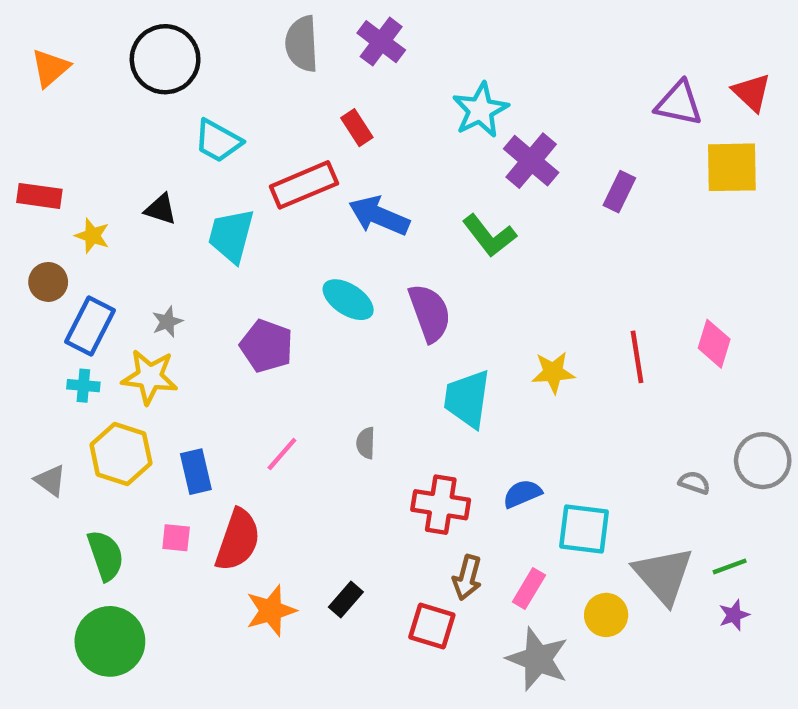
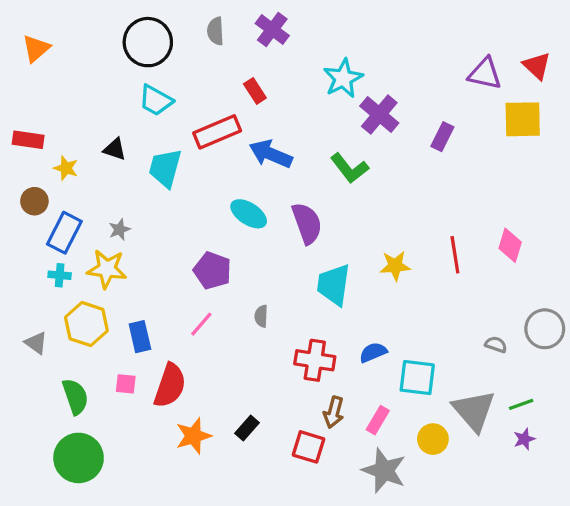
gray semicircle: (302, 44) -> (216, 31), size x0.7
black circle: (165, 59) -> (148, 42), moved
purple pentagon: (266, 346) -> (212, 270), moved

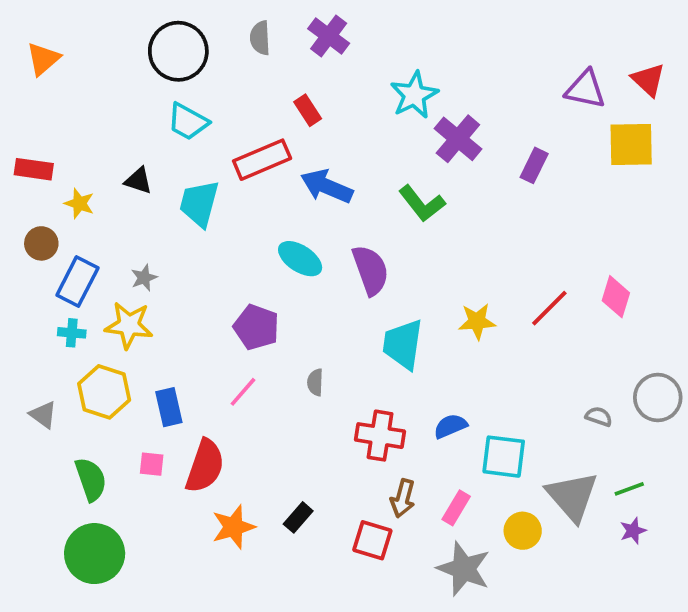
red line: (455, 255) -> (549, 308), turned 54

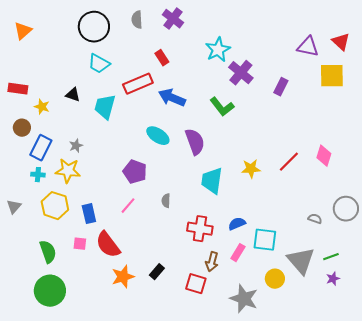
gray triangle: (43, 415) -> (14, 207), moved, turned 35
red semicircle: (205, 466) -> (108, 245), turned 124
pink rectangle: (456, 508) -> (238, 253), moved

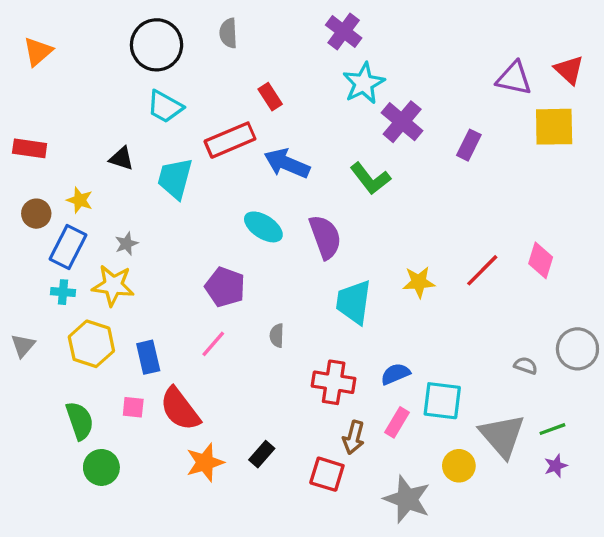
purple cross: (173, 19) -> (344, 31), moved
yellow star: (42, 107) -> (80, 200), moved
green circle: (50, 291) -> (101, 467), moved, size x0.7

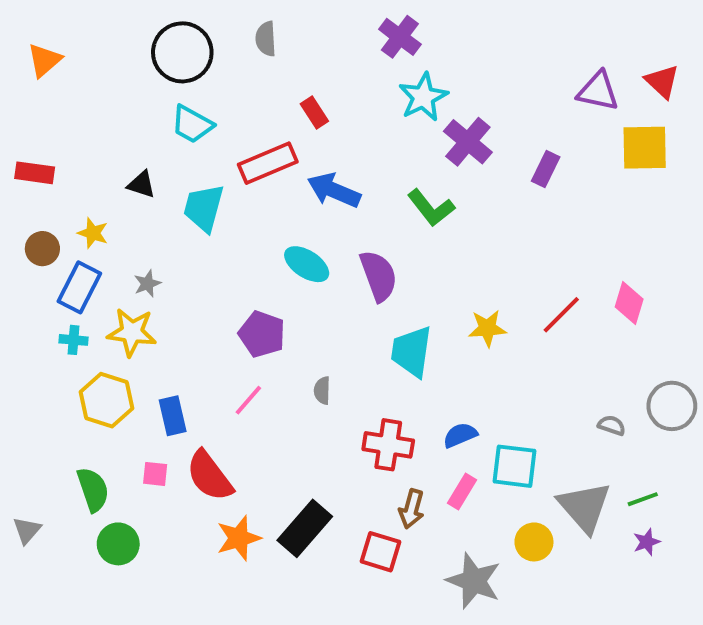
gray triangle: (23, 346) -> (27, 530), moved
black rectangle: (262, 454) -> (305, 528), size x1.8

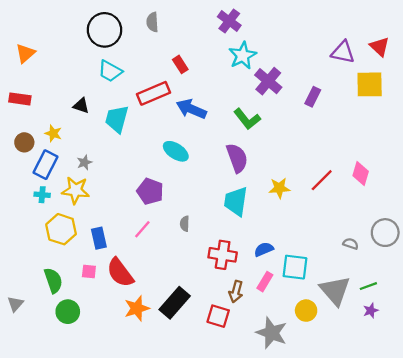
orange triangle: (44, 60) -> (25, 53), moved
purple semicircle: (379, 276) -> (237, 158), moved

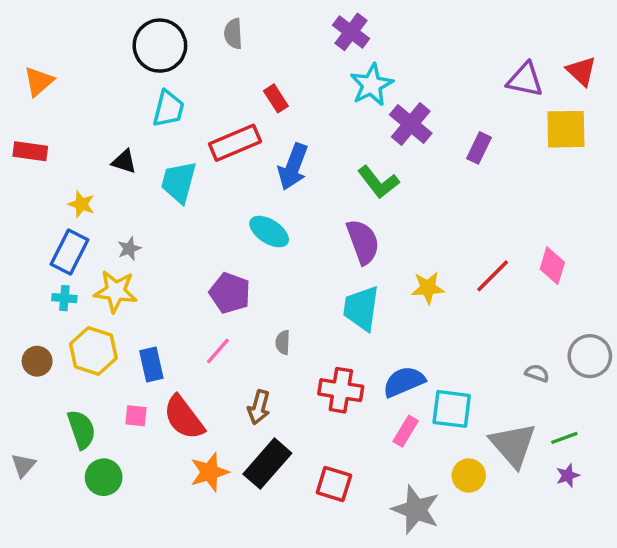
cyan trapezoid: (110, 71) -> (168, 109), turned -105
blue arrow: (191, 109) -> (293, 167), turned -92
brown circle: (24, 142) -> (37, 361), moved
blue semicircle: (264, 249) -> (404, 382), size x1.4
brown arrow: (236, 292) -> (259, 407), moved

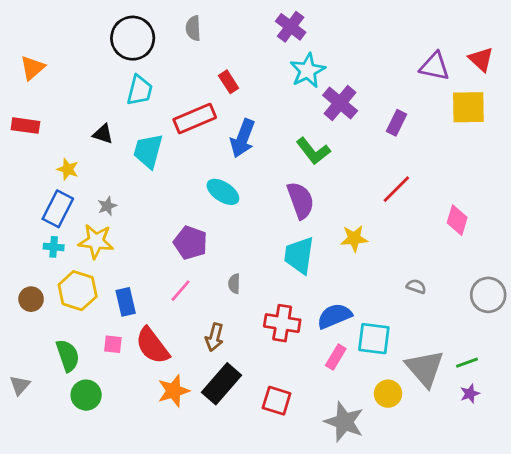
red line: (493, 276) -> (396, 189), moved
gray semicircle: (537, 373) -> (416, 286), moved

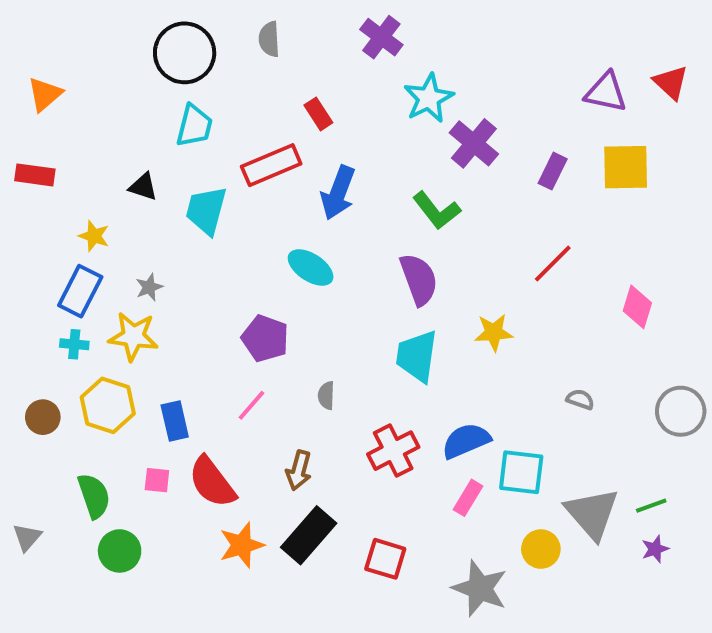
purple cross: (291, 27) -> (381, 37), moved
yellow square: (468, 107) -> (626, 167), moved
red cross: (282, 323) -> (393, 451), turned -36

